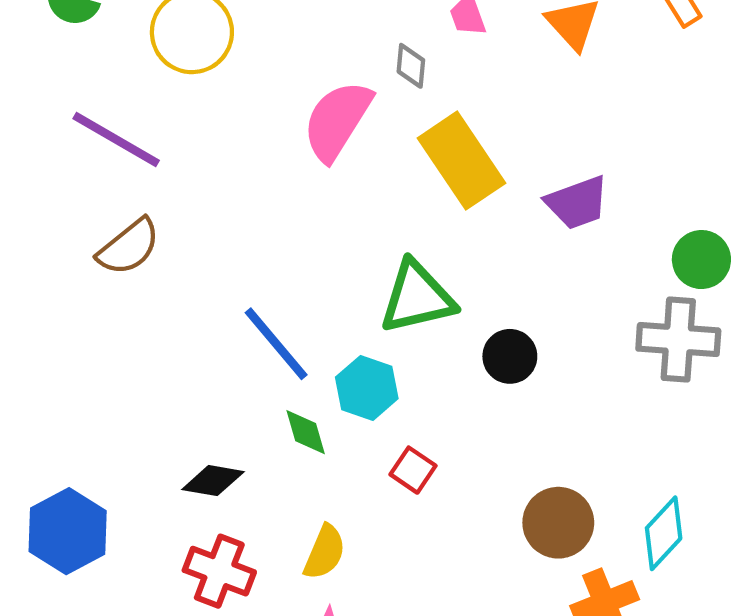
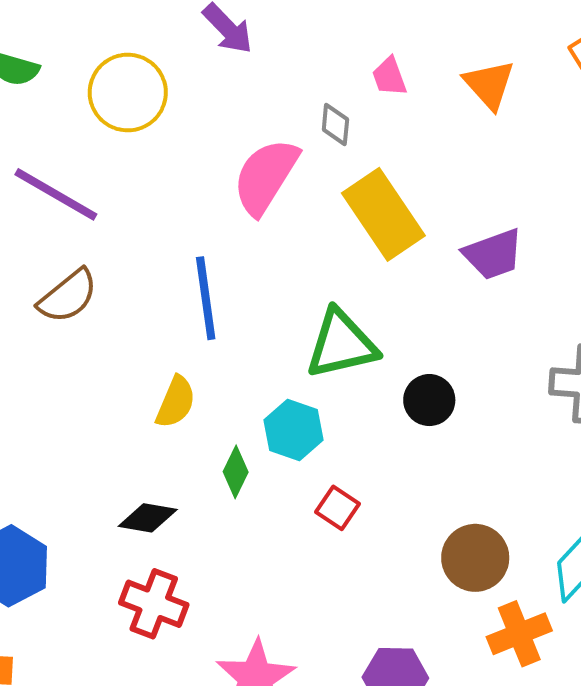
blue line: (276, 344) -> (206, 298), moved, turned 32
green diamond: (306, 432) -> (236, 472), turned 42
yellow semicircle: (325, 552) -> (176, 402), moved

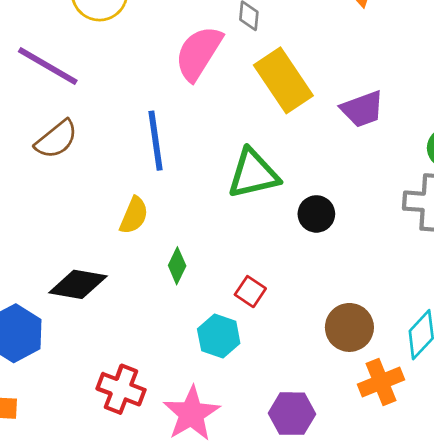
cyan hexagon: (294, 430) -> (219, 336), moved
black diamond: (148, 518) -> (78, 284), moved, size x1.4
red cross: (154, 604) -> (121, 389), moved

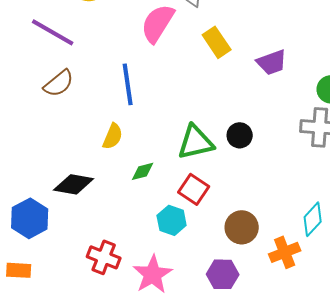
yellow rectangle: (283, 80) -> (217, 42), size x0.7
green triangle: (253, 174) -> (196, 142), moved
green diamond: (177, 266) -> (143, 171), turned 50
red square: (250, 292) -> (194, 189), size x1.4
brown circle: (349, 327) -> (242, 227), moved

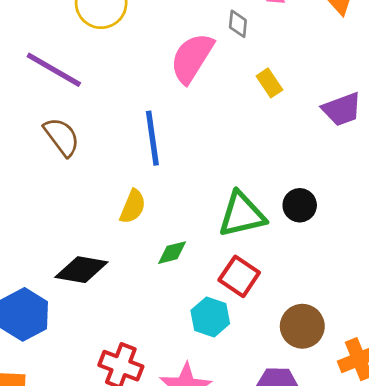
yellow rectangle: (217, 42) -> (269, 83), size x0.7
brown semicircle: (59, 83) -> (62, 137), turned -88

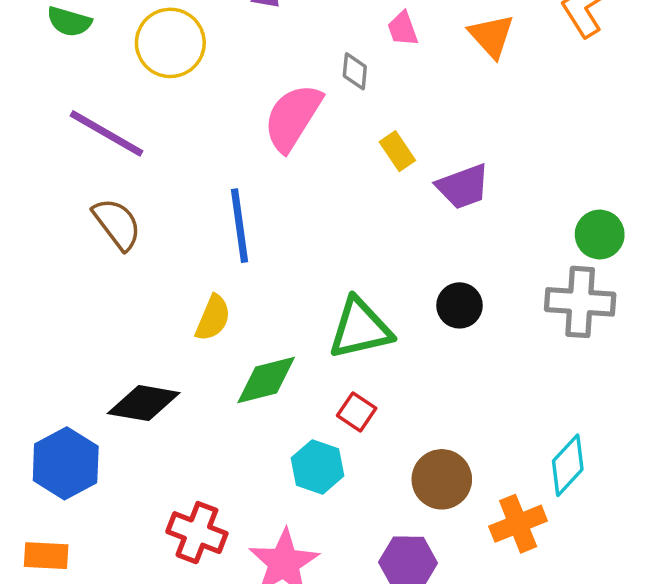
purple trapezoid: (342, 109) -> (463, 187), moved
black circle: (300, 205) -> (459, 305), moved
green diamond: (172, 253) -> (266, 380), size x1.5
red square: (239, 276) -> (357, 412), size x0.7

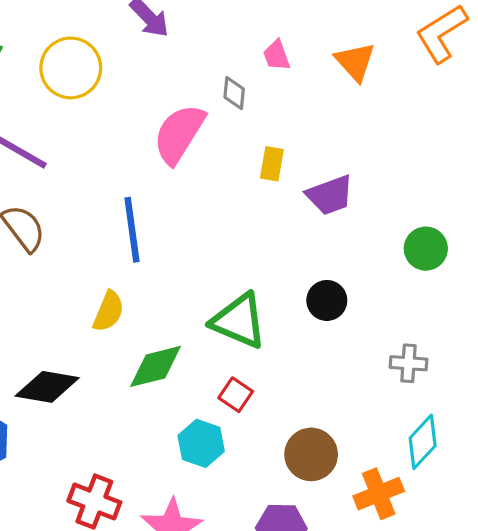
yellow rectangle: (397, 151) -> (272, 164), turned 44
green circle: (600, 235) -> (426, 249), moved
gray cross: (580, 302) -> (409, 363), moved, size x0.6
green triangle: (360, 329) -> (239, 321), turned 36

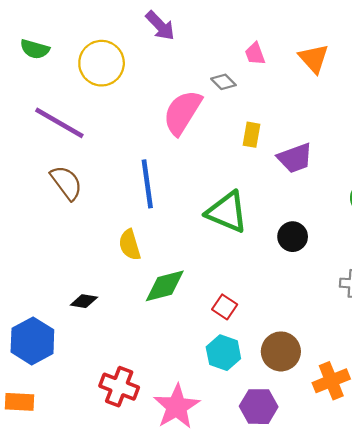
gray diamond: (234, 93) -> (223, 82), turned -50
yellow semicircle: (108, 311) -> (130, 245), turned 140
green triangle: (239, 321) -> (227, 212), moved
black diamond: (47, 387) -> (84, 301), size x0.6
cyan hexagon: (201, 443) -> (223, 353), moved

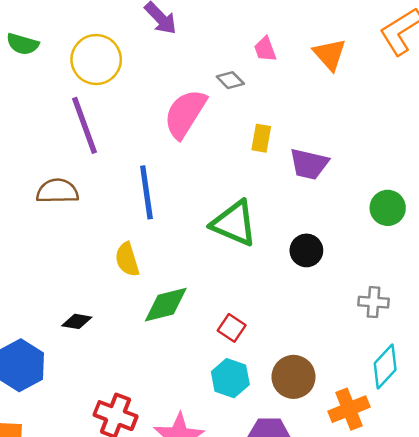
purple line: (59, 123) -> (85, 125), moved, turned 40
purple trapezoid: (295, 158) -> (309, 164), turned 33
brown semicircle: (66, 183) -> (57, 191), turned -54

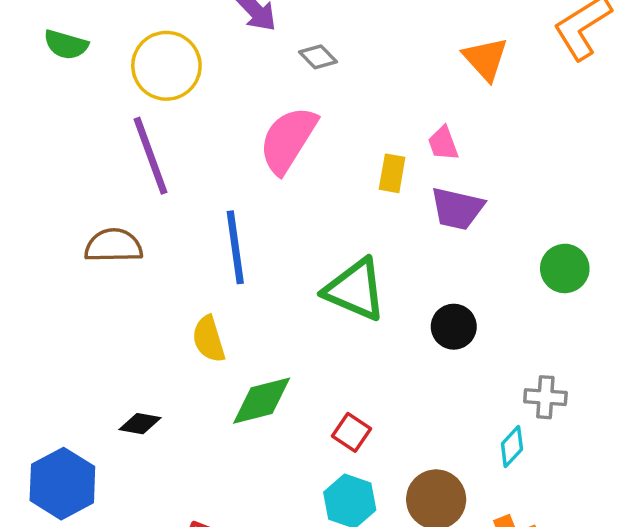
pink trapezoid: (265, 49) -> (443, 143), moved
gray diamond: (230, 80) -> (318, 57), moved
cyan diamond: (385, 367) -> (512, 447), moved, size x0.7

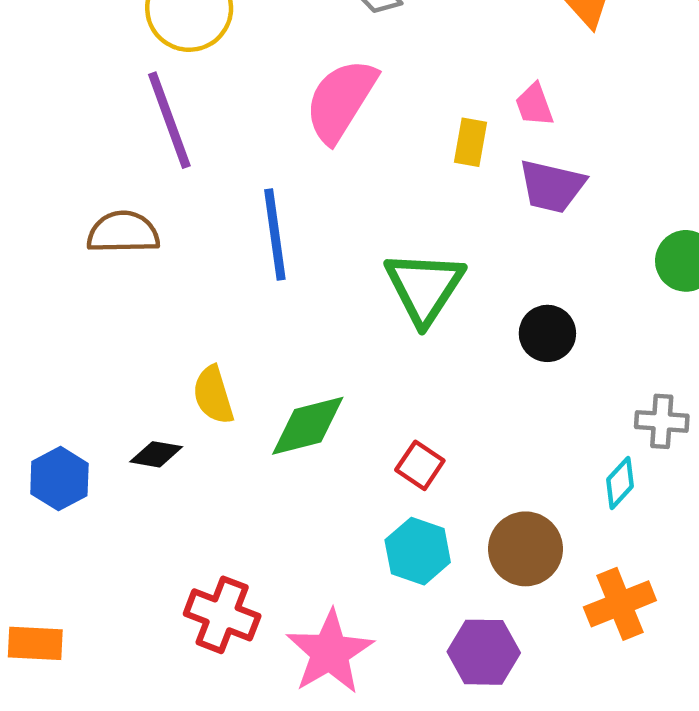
green triangle: (355, 290) -> (424, 287), turned 40
yellow semicircle: (209, 339) -> (213, 395), moved
blue hexagon: (62, 484) -> (59, 479), moved, size x0.7

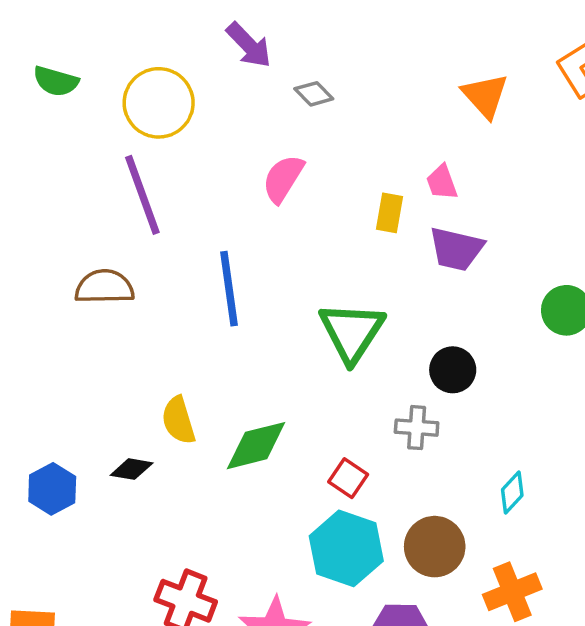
pink semicircle: (341, 100) -> (283, 179), size x0.7
gray cross: (662, 421) -> (417, 428), moved
cyan hexagon: (418, 551) -> (346, 548), size x1.4

